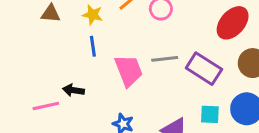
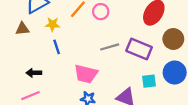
pink trapezoid: (129, 71) -> (86, 74), moved, turned 135
black arrow: (73, 90) -> (34, 73), moved

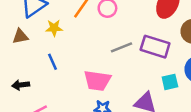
blue line: (57, 47) -> (52, 62), moved
black arrow: (34, 73) -> (21, 85), moved

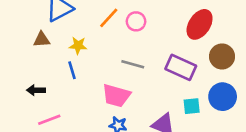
yellow star: (54, 28) -> (78, 46), moved
gray line: (122, 47) -> (133, 64), moved, turned 30

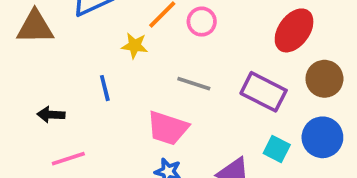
brown triangle: (42, 40) -> (35, 27), moved, size x1.5
yellow star: (78, 46) -> (135, 46), moved
cyan square: (192, 106) -> (277, 149), turned 30

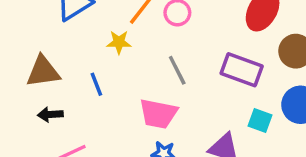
brown triangle: (35, 27) -> (43, 72), moved
gray line: (194, 84) -> (177, 70), turned 52

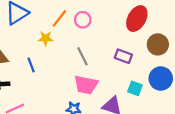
purple rectangle: (242, 70) -> (123, 56), size x0.7
pink trapezoid: (158, 114) -> (86, 85), moved

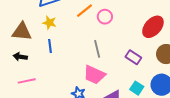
yellow star: (46, 38) -> (49, 23), moved

